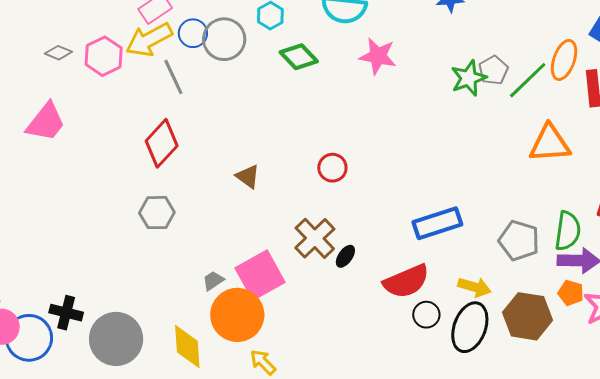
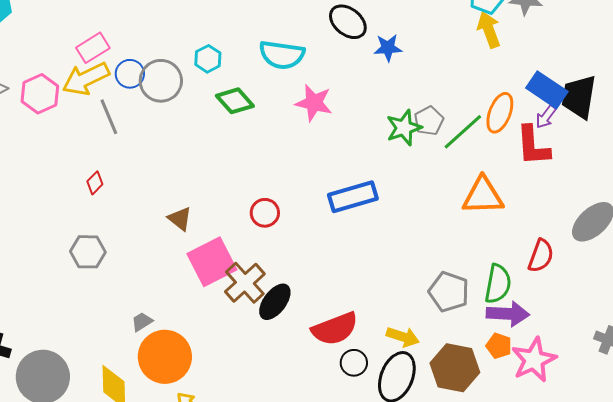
red diamond: (162, 143) -> (95, 183), size x0.5
blue rectangle: (437, 223) -> (353, 197), moved
black ellipse: (345, 256) -> (275, 302), size x1.6
pink square: (260, 275) -> (212, 262), moved

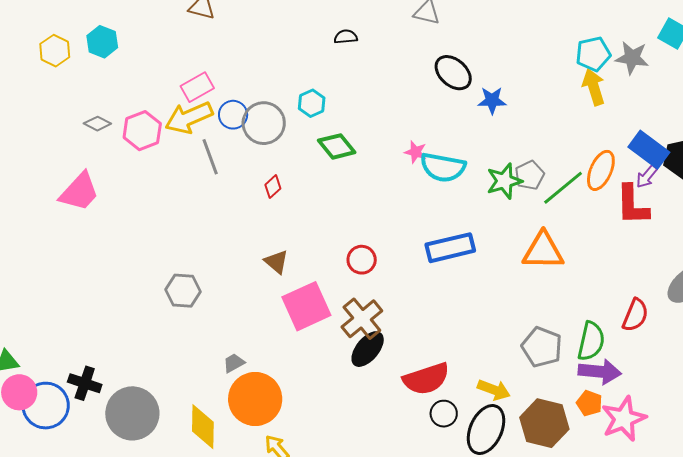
cyan semicircle: (282, 55) -> (443, 167), moved
pink star: (314, 103) -> (416, 152), size x0.6
red diamond: (95, 183) -> (273, 187), moved
orange triangle: (483, 196) -> (543, 251), moved
brown cross: (245, 283) -> (362, 319), moved

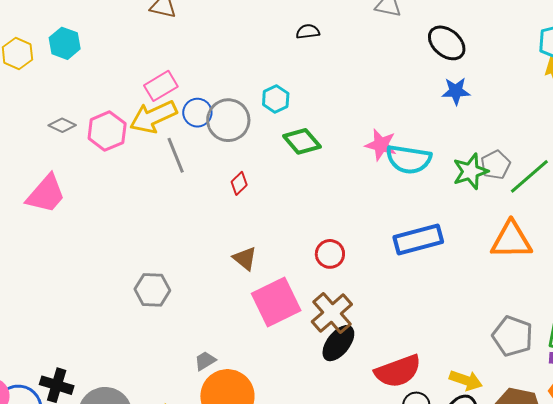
black ellipse: (453, 73) -> (447, 43), moved
pink star: (416, 152) -> (381, 145), size x1.4

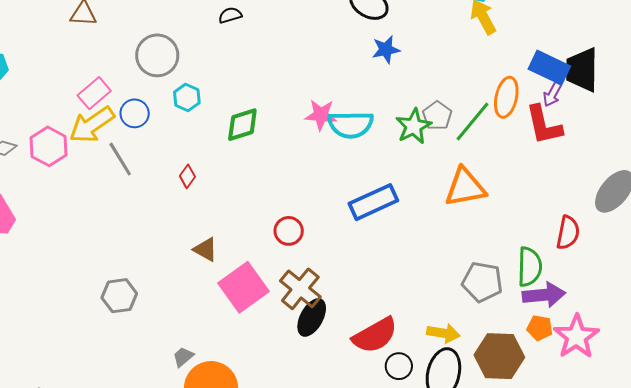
cyan hexagon: (276, 99) -> (187, 98), moved
gray circle: (228, 120) -> (157, 55), moved
green diamond: (302, 141) -> (242, 125), turned -57

